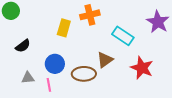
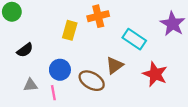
brown ellipse: (84, 74) -> (92, 81), turned 30

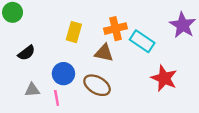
orange cross: (98, 16) -> (116, 29), moved
brown triangle: (115, 65) -> (104, 53), moved, turned 48

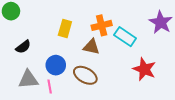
gray triangle: (32, 90) -> (28, 79), size x1.5

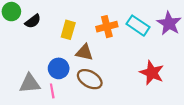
cyan rectangle: (125, 37) -> (138, 26), moved
black semicircle: (23, 47) -> (33, 21), moved
brown triangle: (91, 47) -> (84, 52), moved

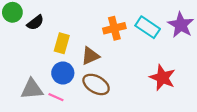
yellow rectangle: (68, 30) -> (62, 43), moved
brown triangle: (84, 52) -> (90, 56), turned -36
pink line: (52, 91) -> (56, 97), turned -56

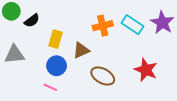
brown ellipse: (96, 84) -> (103, 76), moved
gray triangle: (32, 89) -> (14, 54), moved

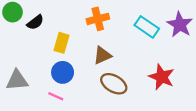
orange cross: (103, 26) -> (98, 19), moved
brown triangle: (81, 50) -> (102, 55), moved
gray triangle: (14, 54) -> (17, 80), moved

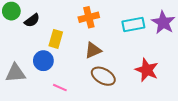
cyan rectangle: (147, 27) -> (133, 24), turned -45
blue circle: (63, 72) -> (43, 61), moved
pink line: (56, 96) -> (60, 88), moved

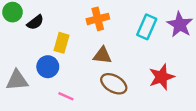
cyan rectangle: (133, 24) -> (147, 27), turned -55
brown triangle: (93, 50) -> (102, 55), turned 30
red star: (147, 70) -> (162, 77), turned 30

